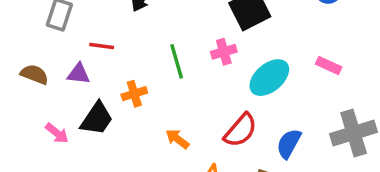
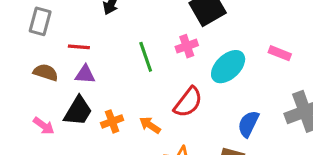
brown semicircle: (34, 74) -> (46, 72), moved
purple triangle: (78, 74) -> (85, 74), moved
orange cross: (134, 94) -> (112, 121), moved
red semicircle: (240, 130) -> (188, 102), moved

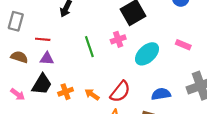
red semicircle: (188, 102) -> (120, 92), moved
blue semicircle: (248, 124) -> (161, 94), turned 54

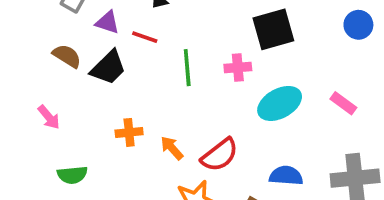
red line: (43, 39) -> (145, 37), moved
purple triangle: (47, 59) -> (107, 22), moved
black trapezoid: (42, 84) -> (108, 68), moved

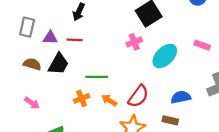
green line: (187, 68) -> (97, 77), moved, turned -70

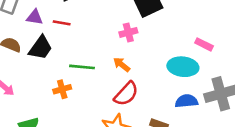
cyan ellipse: (165, 56) -> (183, 67), moved, turned 45
blue semicircle: (181, 97) -> (186, 101), moved
orange arrow: (109, 100) -> (122, 65), moved

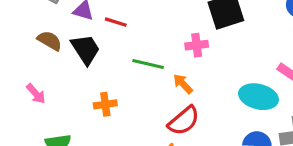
black trapezoid: (41, 48) -> (86, 49), turned -76
green line: (82, 67) -> (148, 64), moved

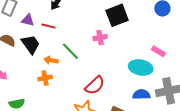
green line: (148, 64) -> (70, 51), turned 36
orange arrow: (183, 84) -> (51, 60), moved, turned -32

